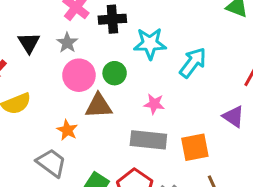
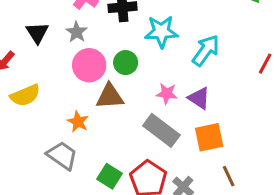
purple triangle: (233, 117) -> (199, 98), moved
gray rectangle: (148, 140) -> (161, 130), turned 32

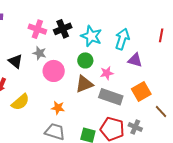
cyan star: (161, 32) -> (91, 36), turned -30
green circle: (126, 63) -> (85, 60), moved
brown triangle: (110, 96) -> (84, 84), moved
purple triangle: (199, 98) -> (135, 60), moved

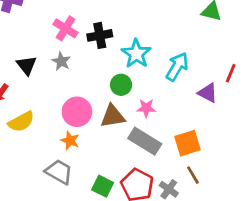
purple triangle: (135, 60) -> (208, 93), moved
pink circle: (54, 71) -> (77, 112), moved
brown line: (161, 111) -> (193, 175), moved

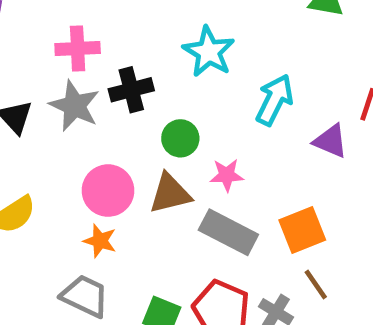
pink cross: (66, 28) -> (78, 48), turned -30
black cross: (100, 35) -> (131, 90), moved
cyan star: (136, 54) -> (209, 52), moved
gray star: (61, 61) -> (75, 106), size x1.5

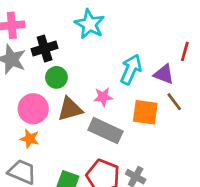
cyan arrow: (275, 100) -> (131, 69), moved
green circle: (180, 138) -> (56, 77), moved
orange square: (302, 230) -> (145, 112), moved, turned 32
brown line: (316, 284) -> (174, 102), moved

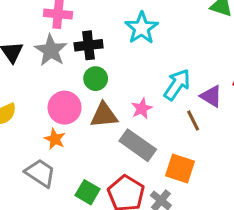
pink star: (103, 97) -> (142, 109), turned -30
brown line: (174, 102) -> (193, 120), moved
orange square: (145, 112) -> (180, 169), moved

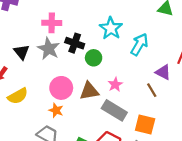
black cross: (89, 45) -> (75, 43), turned 30
green circle: (96, 79) -> (94, 58), moved
cyan arrow: (177, 85) -> (139, 44), moved

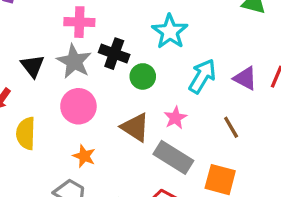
cyan arrow: (139, 44) -> (202, 76), moved
purple triangle: (163, 72) -> (245, 78), moved
pink circle: (61, 88) -> (78, 106), moved
brown triangle: (89, 91) -> (135, 127), turned 42
yellow semicircle: (18, 96) -> (26, 133), turned 120

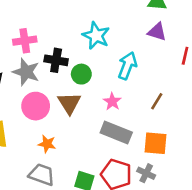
purple triangle: (245, 78) -> (157, 32), moved
brown triangle: (135, 127) -> (69, 103), moved, turned 35
brown line: (231, 127) -> (157, 101), turned 72

